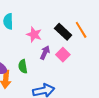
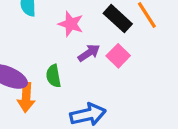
purple arrow: (45, 53) -> (89, 53), turned 32

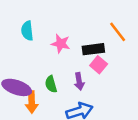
black rectangle: (118, 19) -> (93, 49), moved, turned -45
purple arrow: (89, 53) -> (79, 81), moved, turned 119

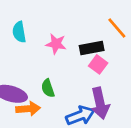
purple arrow: (79, 81) -> (100, 103), moved, size x1.6
orange arrow: (32, 102) -> (28, 109), turned -90

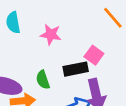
black rectangle: (92, 48) -> (76, 69), moved

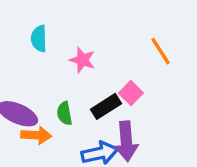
black rectangle: (76, 69) -> (106, 106), turned -30

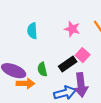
cyan semicircle: (39, 39) -> (32, 31), moved
pink star: (82, 60) -> (72, 29), moved

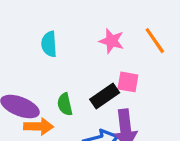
pink square: (83, 55) -> (128, 82), turned -32

